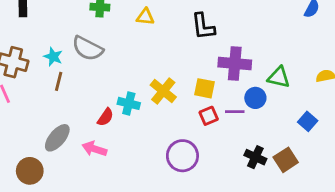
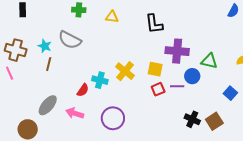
purple circle: (182, 156) -> (113, 118), moved

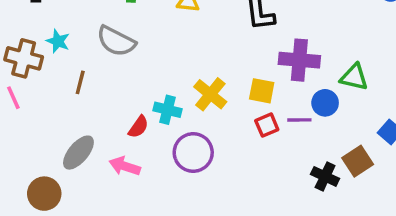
cyan star: (45, 46) -> (58, 41), moved
purple circle: (113, 118) -> (193, 153), moved
brown square: (214, 121) -> (358, 161), moved

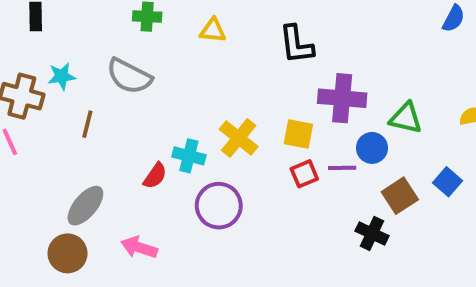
cyan star: (58, 41) -> (62, 76), turned -30
brown square: (358, 161) -> (400, 196), moved
pink arrow: (125, 166) -> (139, 247), moved
brown circle: (44, 194) -> (68, 253), moved

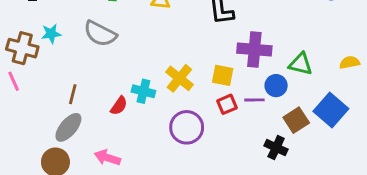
brown line: (87, 124) -> (73, 94), moved
blue square: (448, 182) -> (331, 110), size x1.6
purple circle: (219, 206) -> (187, 127), moved

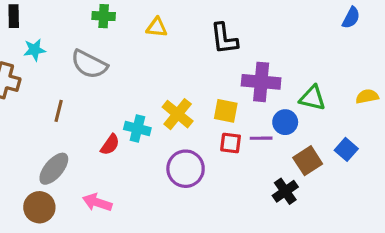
cyan star: (51, 34) -> (35, 50), moved
brown line: (73, 94) -> (59, 111), moved
red square: (227, 104) -> (231, 143), turned 30
blue square: (331, 110) -> (346, 149), size x0.6
black cross: (276, 148) -> (285, 191), turned 30

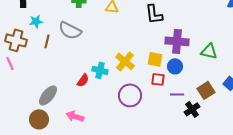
brown line: (59, 111) -> (47, 41), moved
blue circle: (285, 122) -> (175, 66), moved
purple line: (261, 138) -> (177, 94), moved

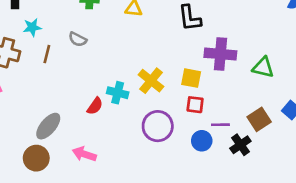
gray semicircle: (70, 30) -> (78, 39), size x0.6
blue circle: (175, 66) -> (202, 141), moved

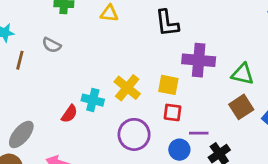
brown square: (259, 119) -> (241, 107), moved

